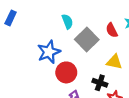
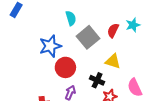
red semicircle: (112, 30) -> (113, 30), turned 48

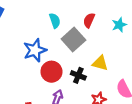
red semicircle: (113, 30) -> (89, 20), moved
black cross: (97, 80) -> (78, 75), moved

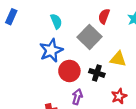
cyan semicircle: (55, 21) -> (56, 21), moved

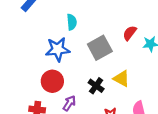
red semicircle: (104, 16) -> (130, 33), moved
red circle: (69, 71) -> (52, 81), moved

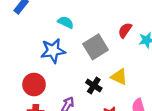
cyan semicircle: (72, 22) -> (66, 22), turned -56
red circle: (52, 81) -> (34, 85), moved

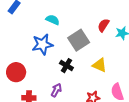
red circle: (34, 85) -> (16, 72), moved
black cross: (94, 85) -> (66, 66), moved

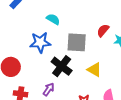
gray square: (79, 40) -> (77, 42), turned 30
black cross: (66, 66) -> (62, 66), size x1.5

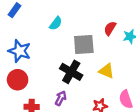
cyan semicircle: (53, 19) -> (56, 23), turned 104
blue star: (40, 42) -> (20, 51), moved, turned 30

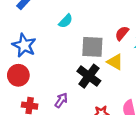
yellow triangle: (106, 71) -> (115, 62), moved
black cross: (71, 72) -> (89, 76), moved

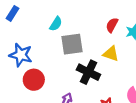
gray square: (92, 47) -> (72, 44), moved
red circle: (18, 75) -> (34, 80), moved

